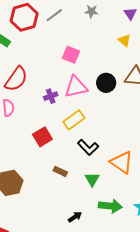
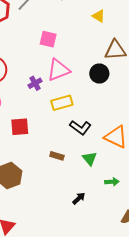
black circle: (106, 83) -> (99, 73), moved
yellow rectangle: (74, 120) -> (62, 103), turned 30
red square: (42, 137) -> (20, 127), moved, turned 36
green arrow: (110, 206) -> (112, 182), size x0.6

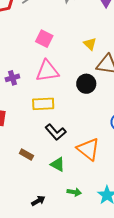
yellow triangle: (99, 16) -> (90, 44), moved
purple cross: (35, 83) -> (12, 78), moved
green triangle: (90, 159) -> (58, 164), turned -35

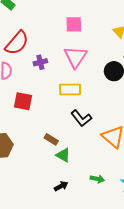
pink square: (44, 39) -> (74, 24), turned -30
pink triangle: (47, 71) -> (75, 57), turned -50
green triangle: (58, 164) -> (63, 155), moved

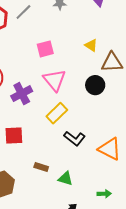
purple cross: (40, 62) -> (22, 94), size x1.5
yellow rectangle: (70, 89) -> (57, 113), turned -30
brown rectangle: (51, 139) -> (41, 167), moved

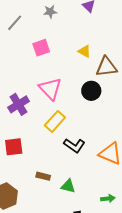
pink square: (45, 49) -> (41, 48), moved

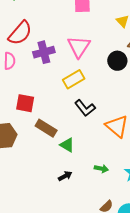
red square: (14, 147) -> (25, 103), moved
brown rectangle: (43, 176) -> (46, 128), size x1.5

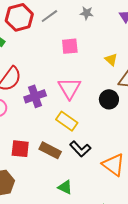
yellow rectangle: (74, 79) -> (67, 121), turned 70
brown rectangle: (46, 128) -> (50, 150), moved

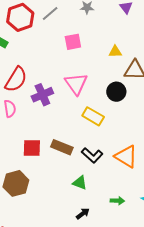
yellow triangle: (111, 59) -> (115, 52), turned -40
yellow rectangle: (67, 121) -> (93, 116), moved
black L-shape: (80, 149) -> (92, 155), moved

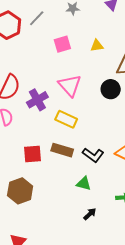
yellow triangle: (115, 52) -> (97, 46), moved
yellow rectangle: (93, 116) -> (66, 119), moved

